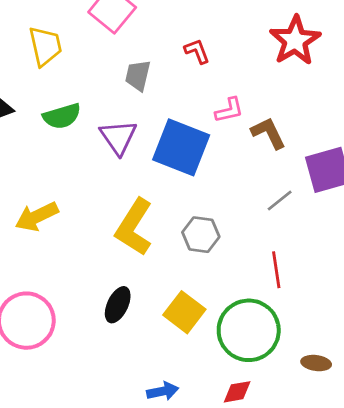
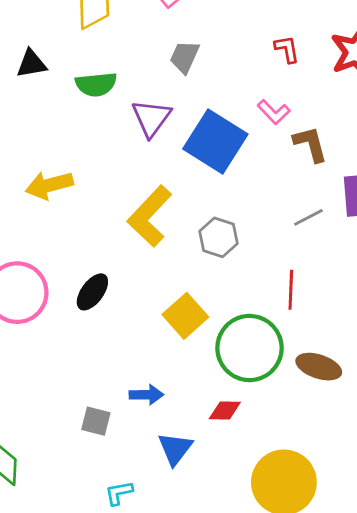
red L-shape: (197, 51) -> (287, 49), moved
pink L-shape: (229, 110) -> (274, 112), turned 48
black ellipse: (118, 305) -> (92, 292), moved
brown ellipse: (316, 363) -> (319, 367), moved, size x1.4

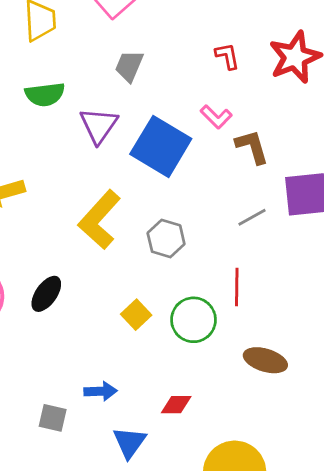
yellow square: (185, 316) -> (136, 315), size x0.7
green circle: (250, 348) -> (193, 320), moved, size x0.7

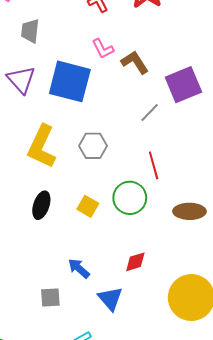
pink L-shape: (216, 117) -> (103, 49), turned 35
black ellipse: (46, 294) -> (41, 205), moved
blue arrow: (101, 391) -> (79, 268), turned -120

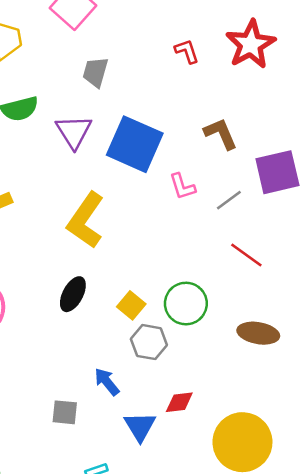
pink L-shape: (103, 49) -> (182, 186), moved
gray hexagon: (93, 146) -> (149, 342), moved
red line: (154, 165) -> (246, 255), moved, turned -48
red diamond: (135, 262) -> (179, 402), moved

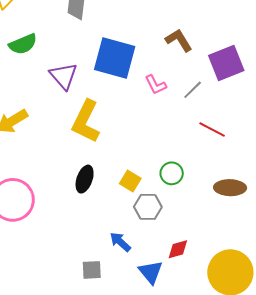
purple triangle: (74, 132) -> (64, 76), moved
green circle: (186, 304) -> (172, 173), size x0.7

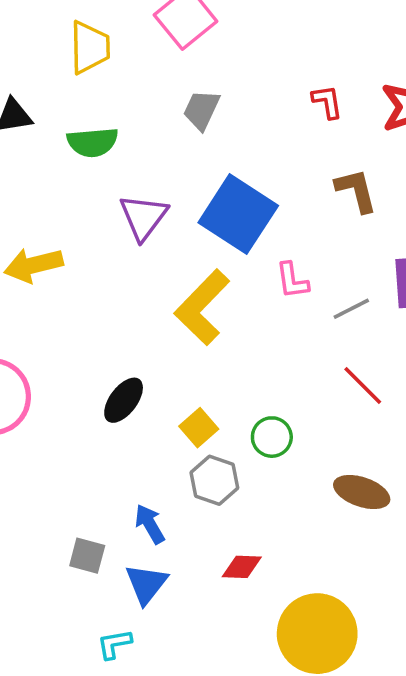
brown L-shape: (179, 40) -> (356, 190), moved
yellow L-shape: (86, 121) -> (202, 307), moved
blue triangle: (151, 272) -> (146, 584), moved

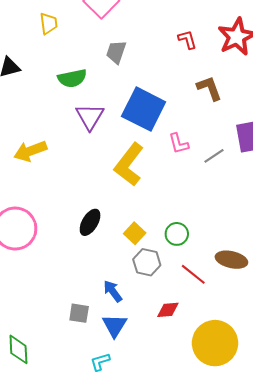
yellow trapezoid: (90, 47) -> (49, 23), size x0.7
green semicircle: (93, 142) -> (72, 78), moved
red line: (363, 385) -> (193, 274), moved

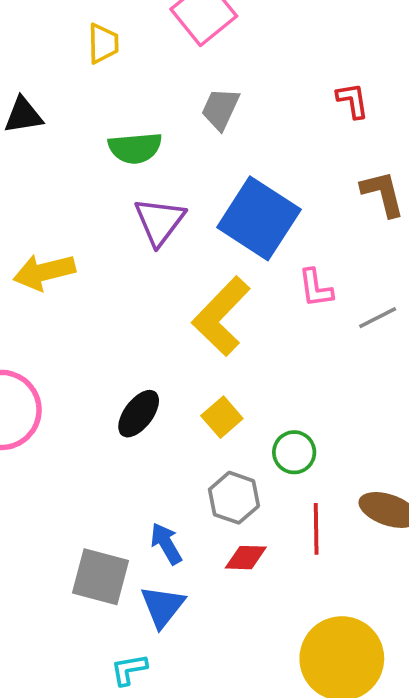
yellow square: (135, 233) -> (222, 417), moved
red line: (193, 274) -> (316, 529), turned 44
red diamond: (168, 310) -> (246, 558), moved
gray square: (79, 313) -> (101, 577), size x1.5

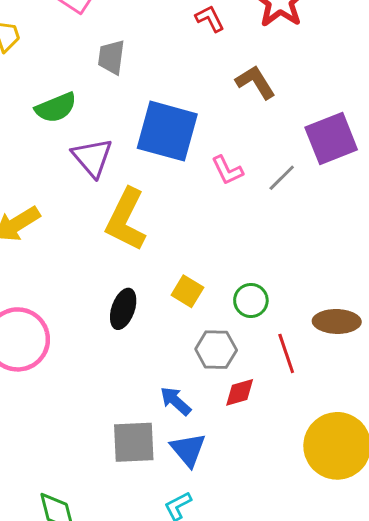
yellow L-shape: (221, 316) -> (126, 220), moved

